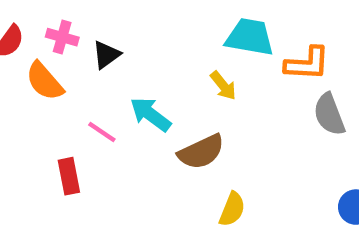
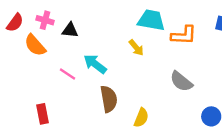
black triangle: (106, 55) -> (70, 30), turned 42
gray semicircle: (329, 114) -> (181, 81), moved, turned -30
brown semicircle: (201, 152) -> (109, 99), moved, turned -75
red rectangle: (69, 176) -> (42, 114), moved

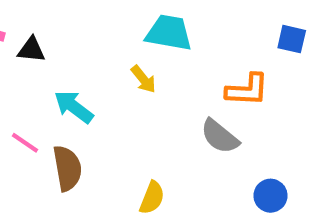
orange L-shape: (184, 35) -> (247, 90), moved
pink line: (67, 74) -> (25, 143), moved
brown semicircle: (109, 99) -> (67, 168), moved

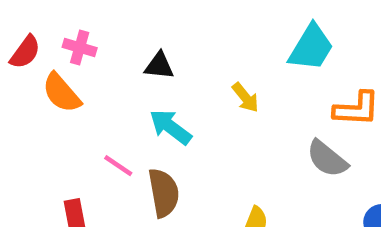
cyan trapezoid: (169, 33) -> (311, 48), moved, turned 111
black triangle: (31, 50) -> (159, 66), moved

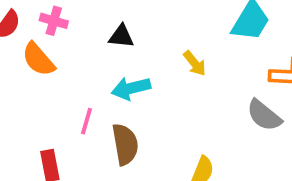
cyan arrow: (170, 127) -> (131, 88), turned -51
pink line: (118, 166) -> (87, 121), turned 72

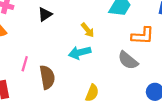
black triangle: (121, 36) -> (45, 14), turned -40
cyan arrow: (131, 88) -> (80, 53), moved

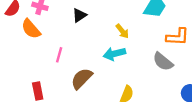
pink line: (25, 64) -> (59, 55), moved
brown semicircle: (47, 77) -> (82, 79), turned -125

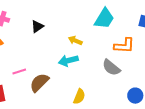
yellow arrow: (122, 31) -> (75, 41), turned 152
pink line: (59, 55) -> (19, 72), moved, turned 56

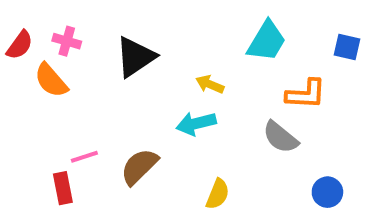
black triangle: (37, 27) -> (135, 57), size x1.6
pink line: (19, 72) -> (84, 157), moved

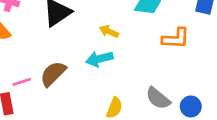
gray semicircle: (280, 137) -> (158, 98), moved
brown semicircle: (139, 167) -> (53, 74), moved

